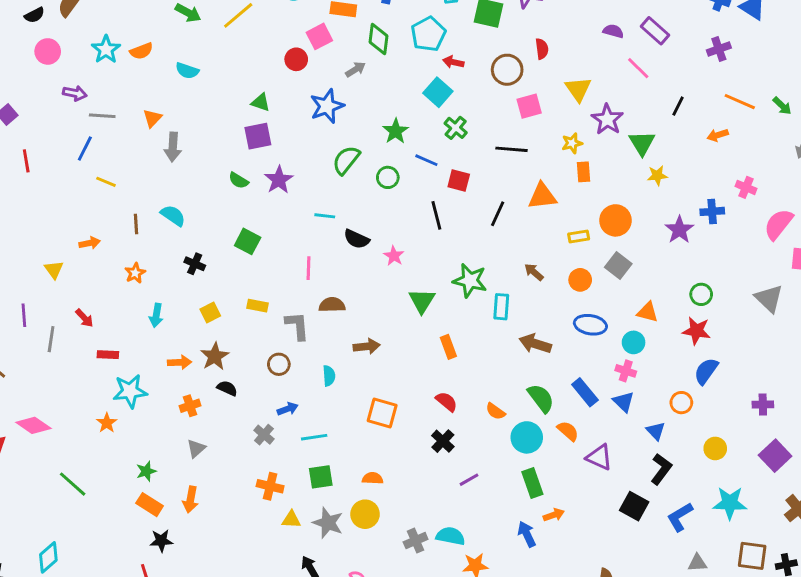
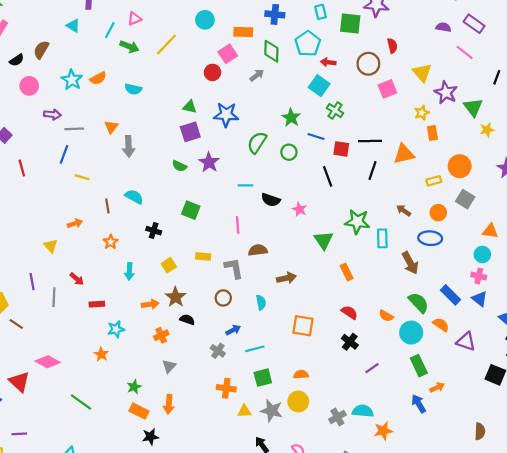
blue star: (327, 106) -> (226, 115), moved, turned 30
black line: (512, 149) -> (370, 141), moved
blue ellipse: (590, 325) -> (430, 238), moved
brown arrow: (535, 344) -> (410, 263), turned -130
cyan star: (130, 391) -> (116, 329), size x0.7

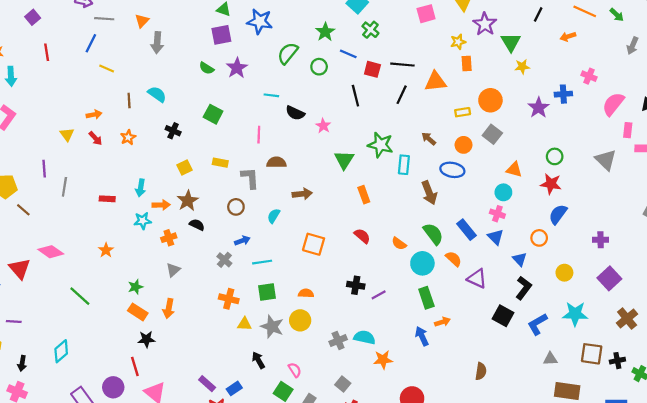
cyan arrow: (129, 271) -> (141, 188), moved
red arrow: (77, 279) -> (95, 138), moved
cyan semicircle: (261, 302) -> (274, 216), turned -144
cyan star: (116, 329) -> (143, 221), moved
black cross: (350, 342) -> (356, 285), moved, turned -35

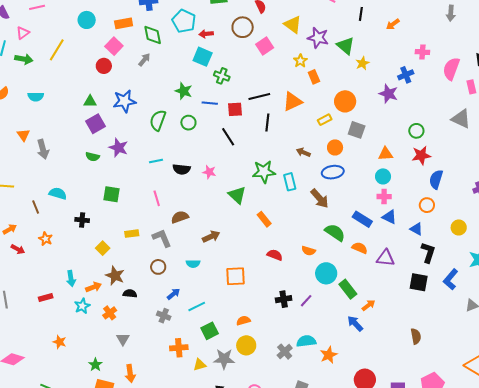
cyan semicircle: (274, 216) -> (193, 264), turned -104
cyan circle: (422, 263) -> (326, 273), moved

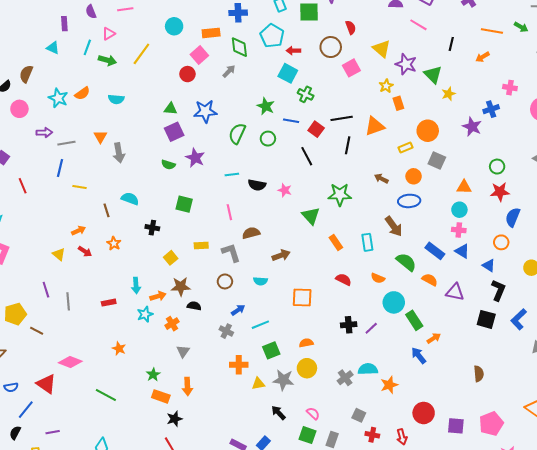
red square: (235, 109) -> (316, 129), turned 35
cyan rectangle: (290, 182) -> (367, 242), moved
brown star: (115, 276) -> (181, 287), turned -30

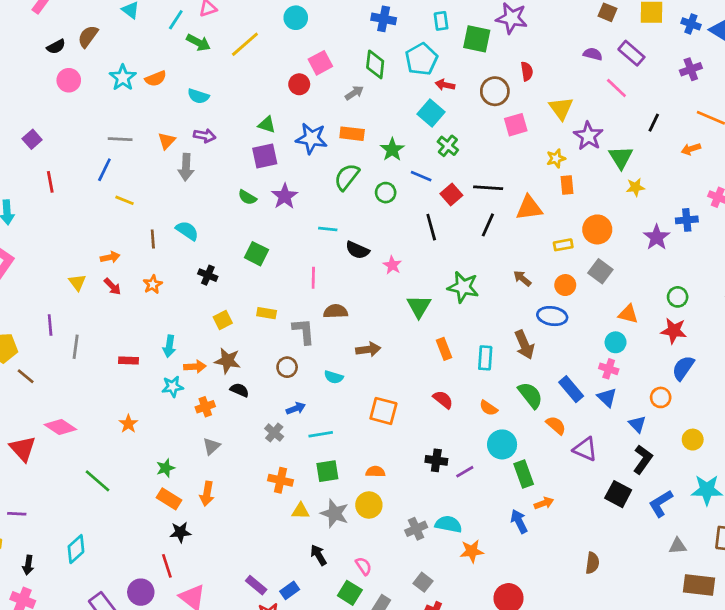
orange rectangle: (211, 33) -> (352, 134), moved
purple arrow: (44, 132) -> (205, 136), moved

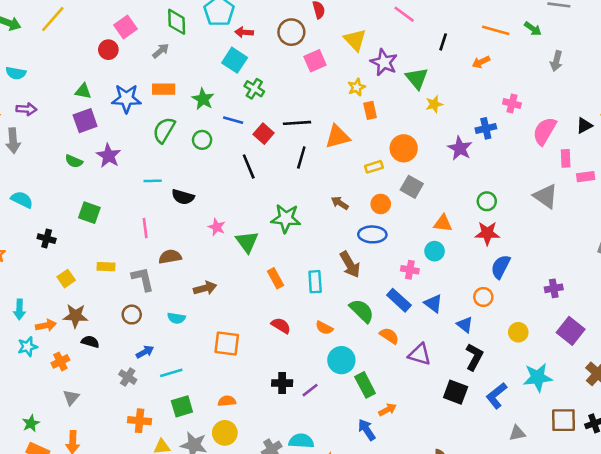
pink star: (392, 265) -> (217, 227), moved
pink cross: (609, 369) -> (410, 270), moved

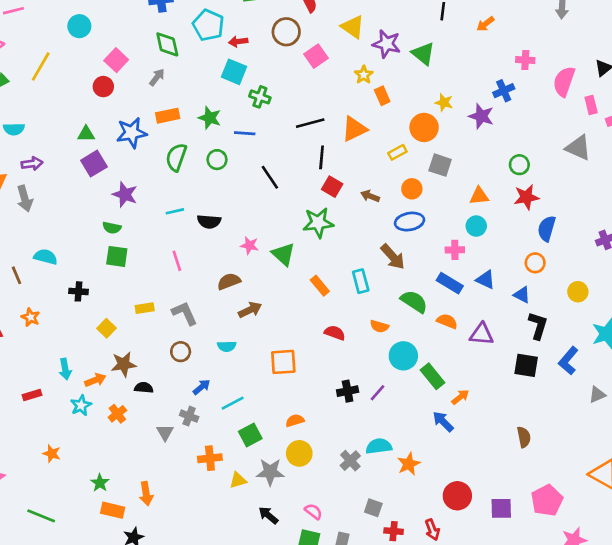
yellow star: (434, 104) -> (444, 102), moved, turned -30
red square: (264, 134) -> (332, 187), moved
green semicircle: (74, 161) -> (112, 228), moved
brown semicircle: (170, 257) -> (229, 281), moved
gray triangle: (71, 397) -> (165, 432), moved

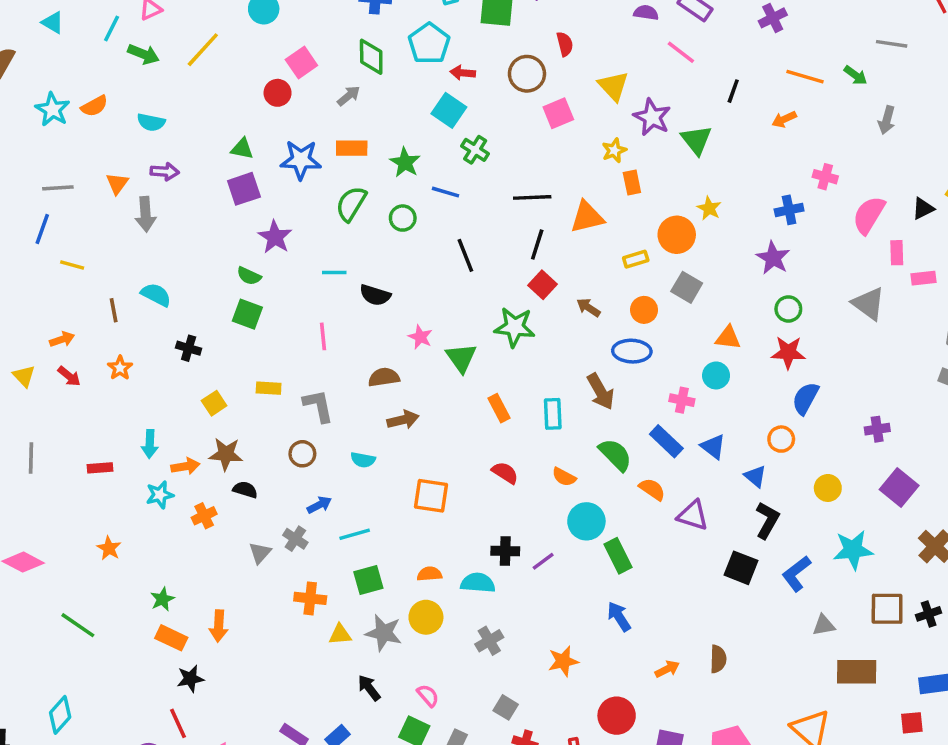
purple star: (481, 116) -> (773, 258), moved
orange arrow: (460, 397) -> (667, 669), moved
cyan semicircle: (379, 446) -> (478, 583), moved

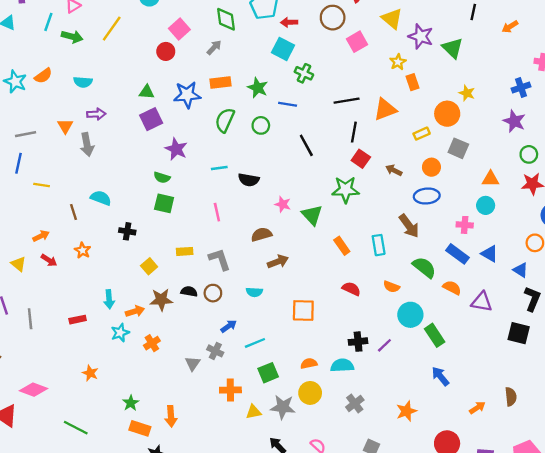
black semicircle: (245, 490) -> (189, 291), moved

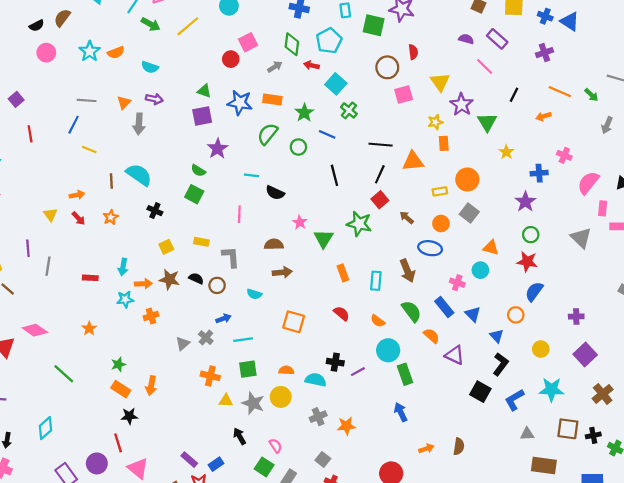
red arrow: (289, 22) -> (311, 65), moved
yellow star: (467, 93) -> (506, 152), moved
cyan semicircle: (101, 198) -> (139, 175), size x1.4
orange star: (406, 411) -> (346, 426), moved

